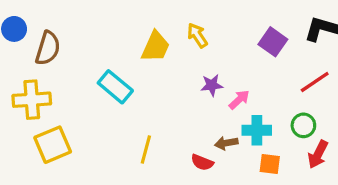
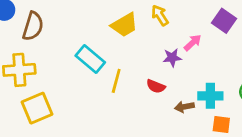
yellow trapezoid: (156, 47) -> (124, 25), turned 36
pink arrow: (239, 100) -> (193, 43), moved
yellow line: (146, 150) -> (116, 81), moved
red semicircle: (202, 162) -> (156, 86), moved

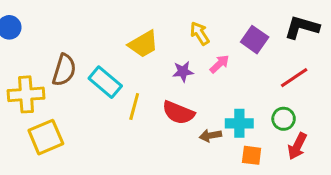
yellow arrow: (160, 15) -> (200, 33), moved
brown semicircle: (33, 26) -> (64, 70), moved
purple star: (172, 58) -> (183, 72), moved
red semicircle: (156, 86) -> (178, 113), size x1.5

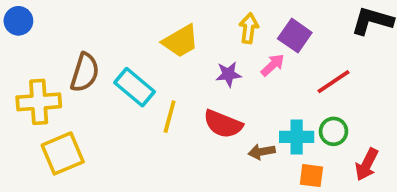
yellow arrow: (200, 33) -> (249, 28), turned 40
purple square: (255, 40) -> (295, 36), moved
red line: (294, 78) -> (333, 82), moved
green circle: (284, 119) -> (333, 131), moved

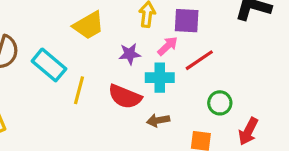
purple square: (295, 36) -> (187, 21), turned -32
red line: (333, 82) -> (199, 60), moved
cyan cross: (297, 137) -> (160, 78), moved

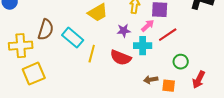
brown arrow: (158, 120) -> (151, 80), moved

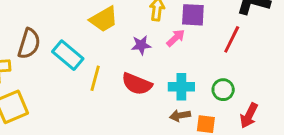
red line: (168, 35) -> (232, 39), moved, turned -30
cyan cross: (143, 46) -> (181, 87), moved

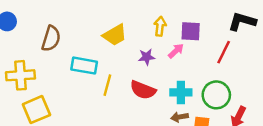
brown semicircle: (29, 44) -> (51, 39), moved
cyan rectangle: (68, 55) -> (84, 66), turned -30
green circle: (223, 90) -> (216, 95), size x1.5

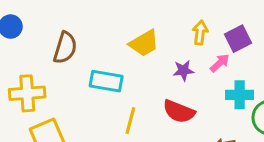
purple square: (191, 31) -> (238, 39), turned -30
yellow line: (107, 85) -> (130, 121), moved
cyan cross: (181, 92) -> (240, 95), moved

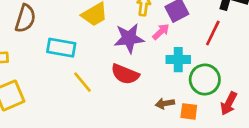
purple star: (183, 71) -> (129, 38), size x1.6
yellow line: (130, 121) -> (83, 82), turned -55

